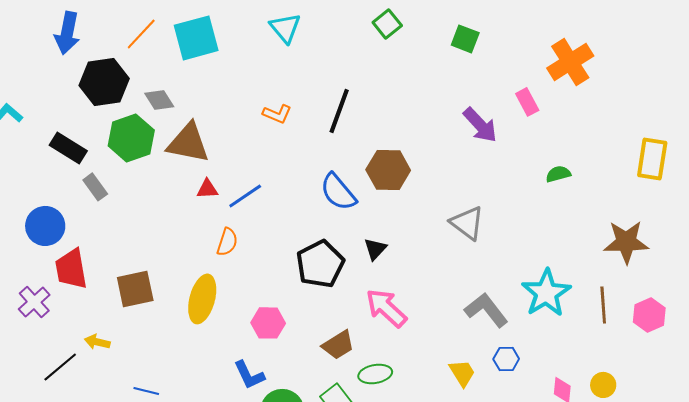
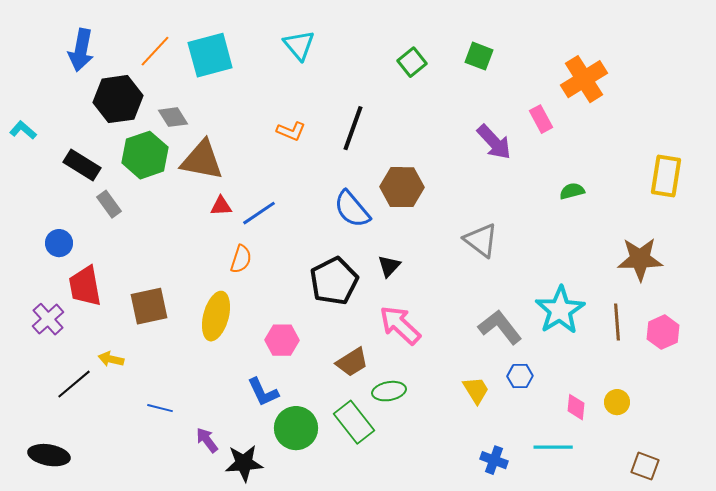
green square: (387, 24) -> (412, 62), moved
blue circle: (45, 226) -> (59, 243), size x0.7

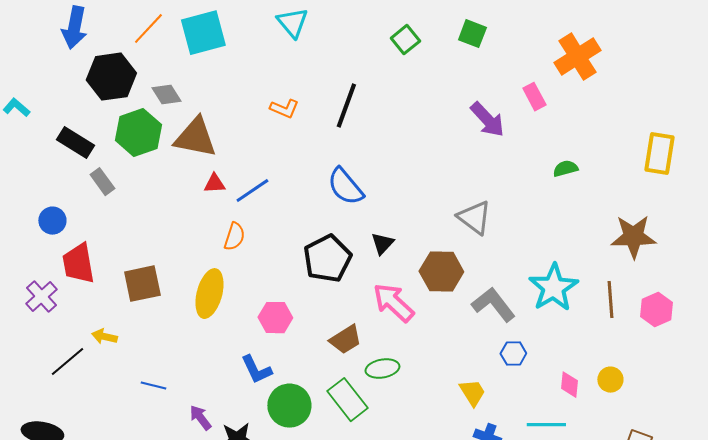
brown hexagon: (402, 187) -> (441, 272), moved
yellow trapezoid: (476, 390) -> (472, 393), moved

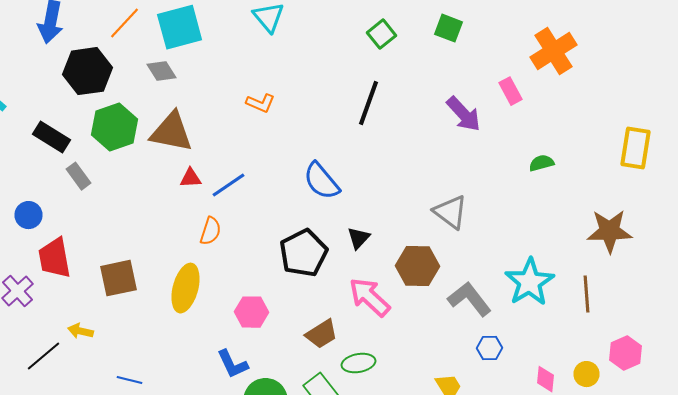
gray diamond: (166, 95) -> (162, 71), moved
black line: (346, 106) -> (368, 103), moved
pink hexagon: (656, 310) -> (626, 353), moved

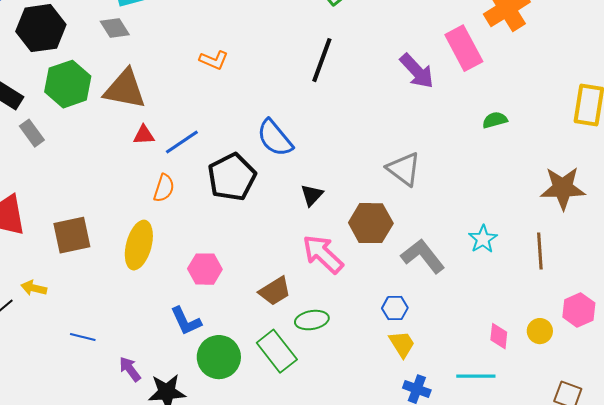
pink rectangle: (510, 91) -> (464, 48), size x1.6
black pentagon: (304, 253) -> (232, 177), moved
cyan star: (530, 282) -> (483, 239), size x0.6
blue hexagon: (490, 348) -> (395, 308), moved

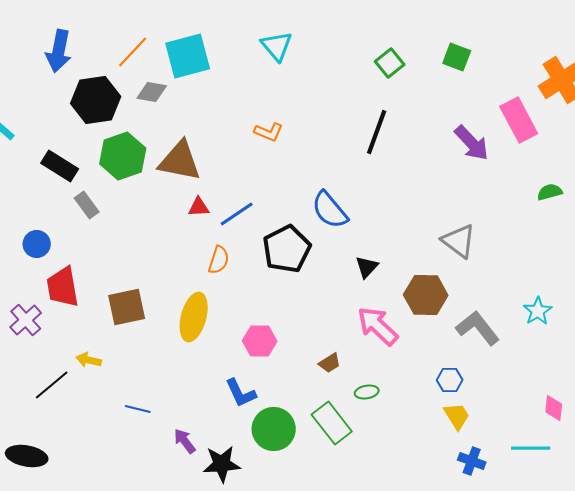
gray diamond: (115, 28) -> (152, 92), moved, turned -48
brown trapezoid: (275, 291) -> (330, 363), size x0.7
green ellipse: (312, 320) -> (367, 392), size x0.7

